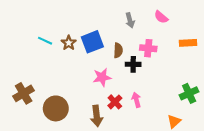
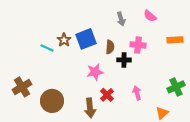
cyan line: (45, 41) -> (47, 48), moved
pink arrow: (136, 100) -> (137, 93), moved

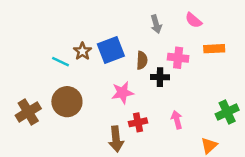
orange rectangle: (175, 40) -> (214, 49), moved
red cross: (107, 95) -> (138, 122), turned 32
brown circle: (52, 101) -> (67, 102), moved

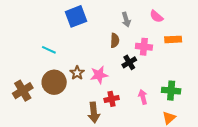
blue square: (111, 50) -> (76, 16), moved
brown star: (82, 51) -> (77, 73), moved
brown semicircle: (142, 60) -> (115, 40), moved
black cross: (160, 77) -> (129, 62), turned -32
green cross: (227, 112) -> (171, 91), moved, turned 30

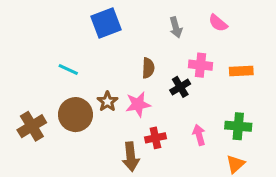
orange rectangle: (173, 39) -> (241, 71), moved
brown semicircle: (115, 40) -> (148, 68), moved

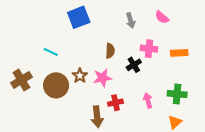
brown cross: (32, 126) -> (21, 80), moved

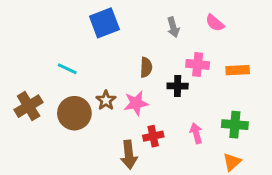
black cross: (134, 65) -> (178, 86), turned 32

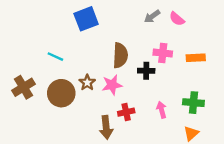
gray arrow: (173, 27) -> (152, 16), moved, turned 70
brown semicircle: (146, 67) -> (120, 55), size x1.5

